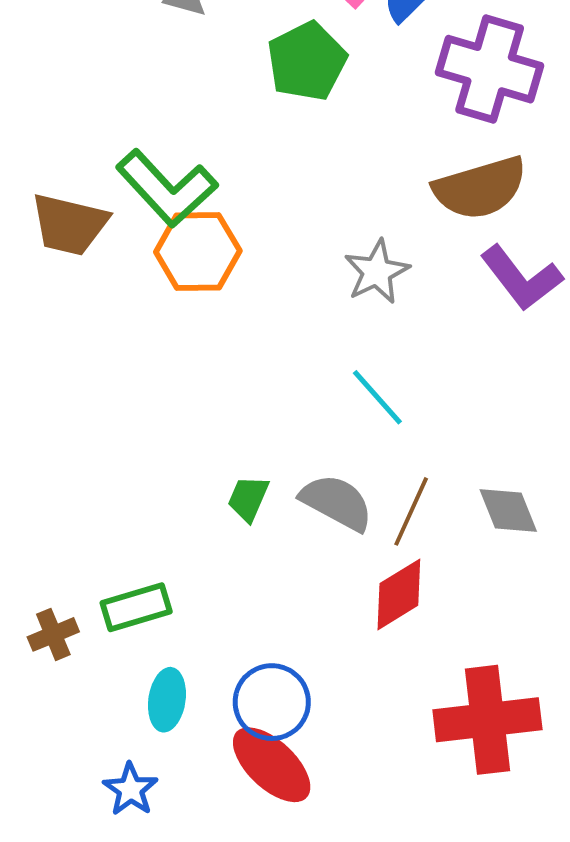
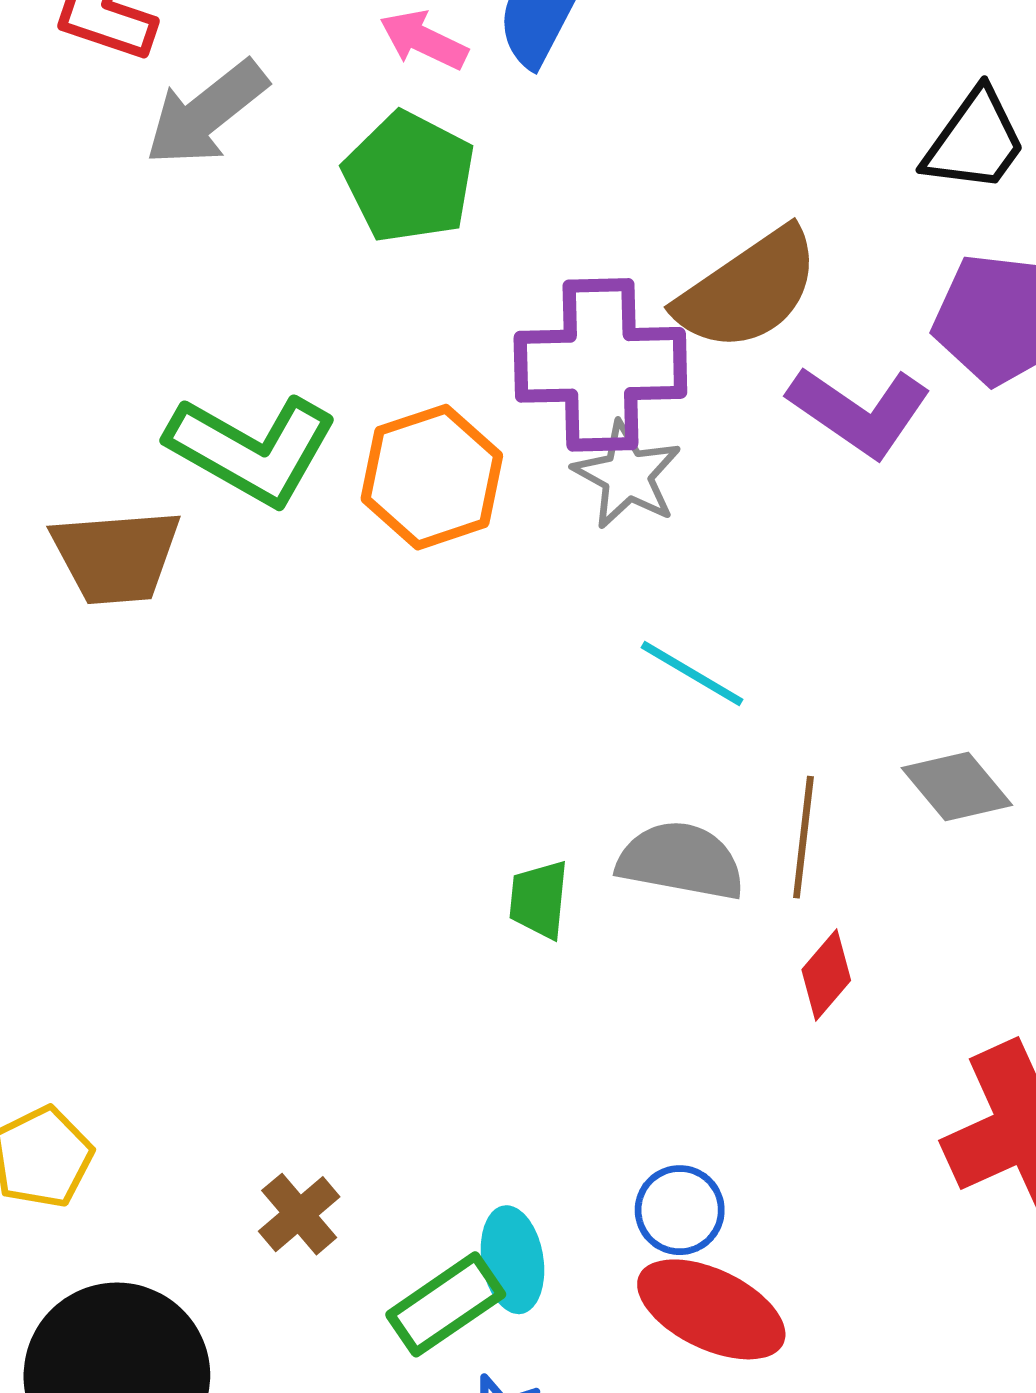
purple cross: (490, 69) -> (600, 365), moved
orange hexagon: (198, 251) -> (432, 477), moved
red diamond: (399, 594) -> (826, 975), size x0.7
green rectangle: (136, 607) -> (446, 1304), moved
blue circle: (272, 702) -> (680, 1210), size x0.7

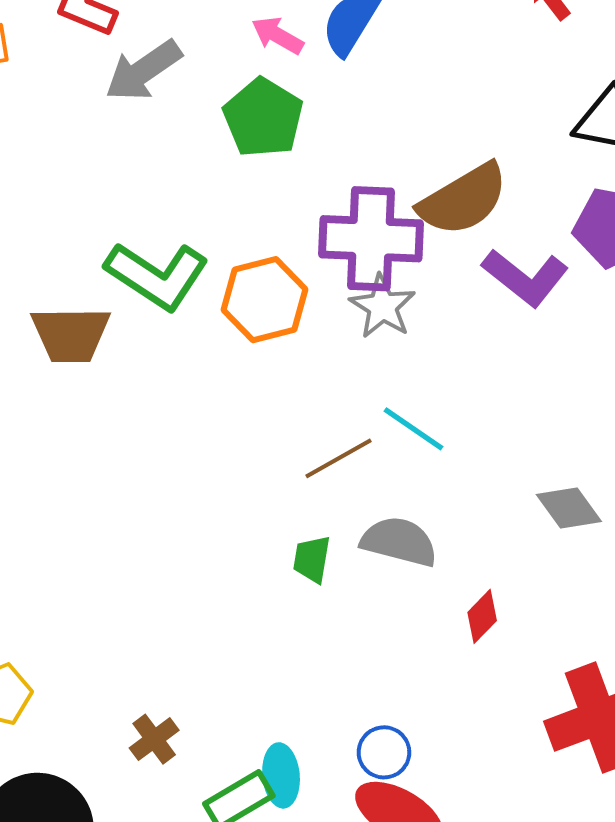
brown line: (803, 837) -> (338, 458), moved, turned 50

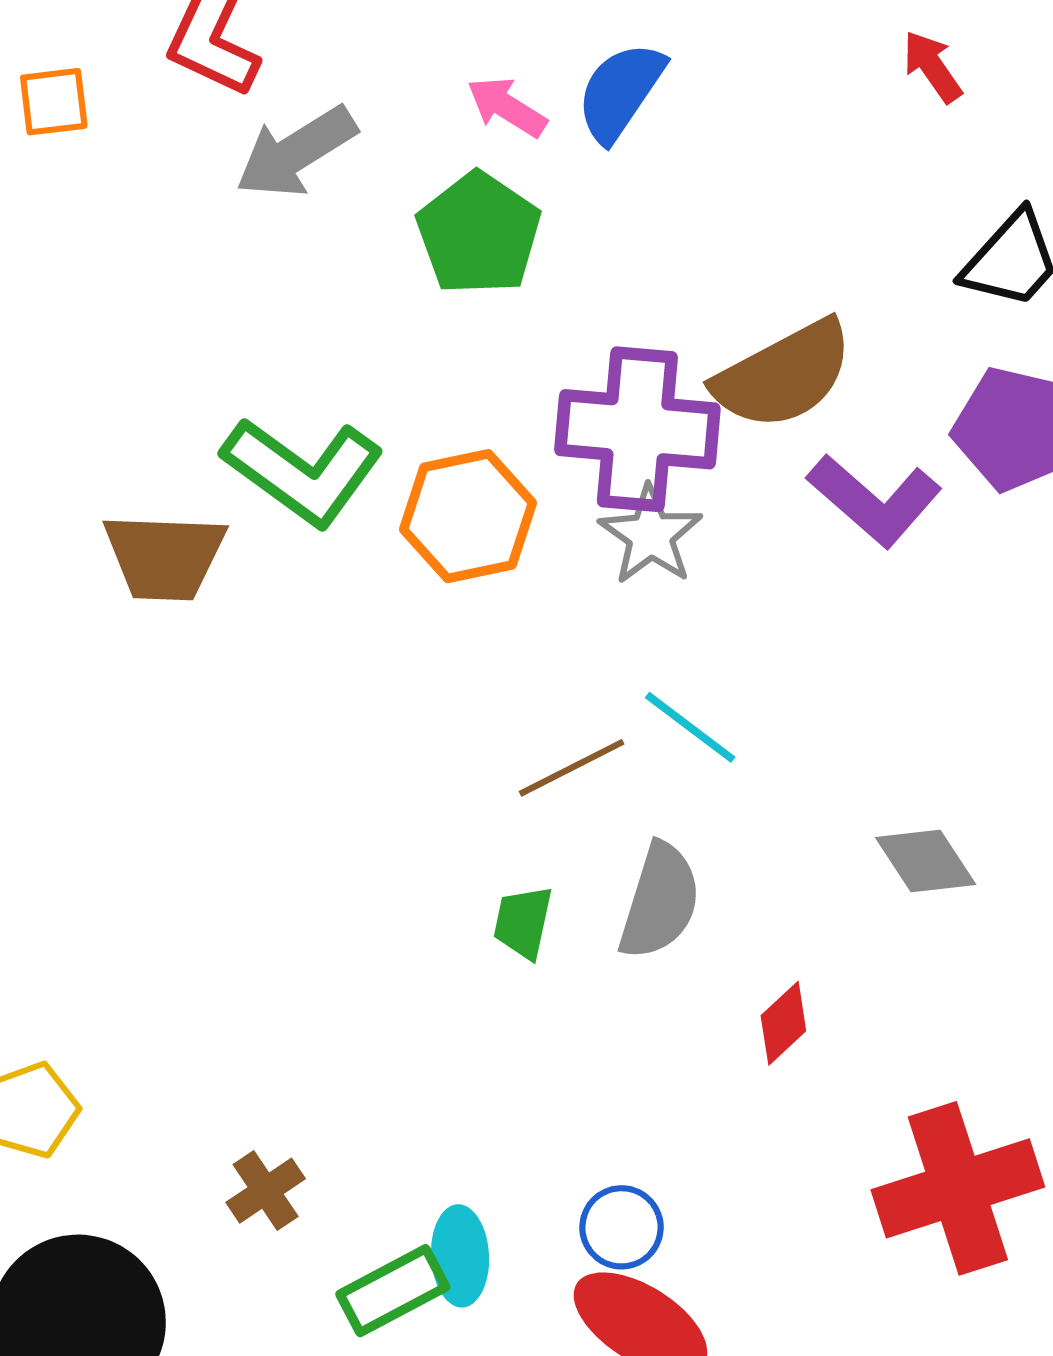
gray semicircle: (399, 542) -> (660, 901), turned 90

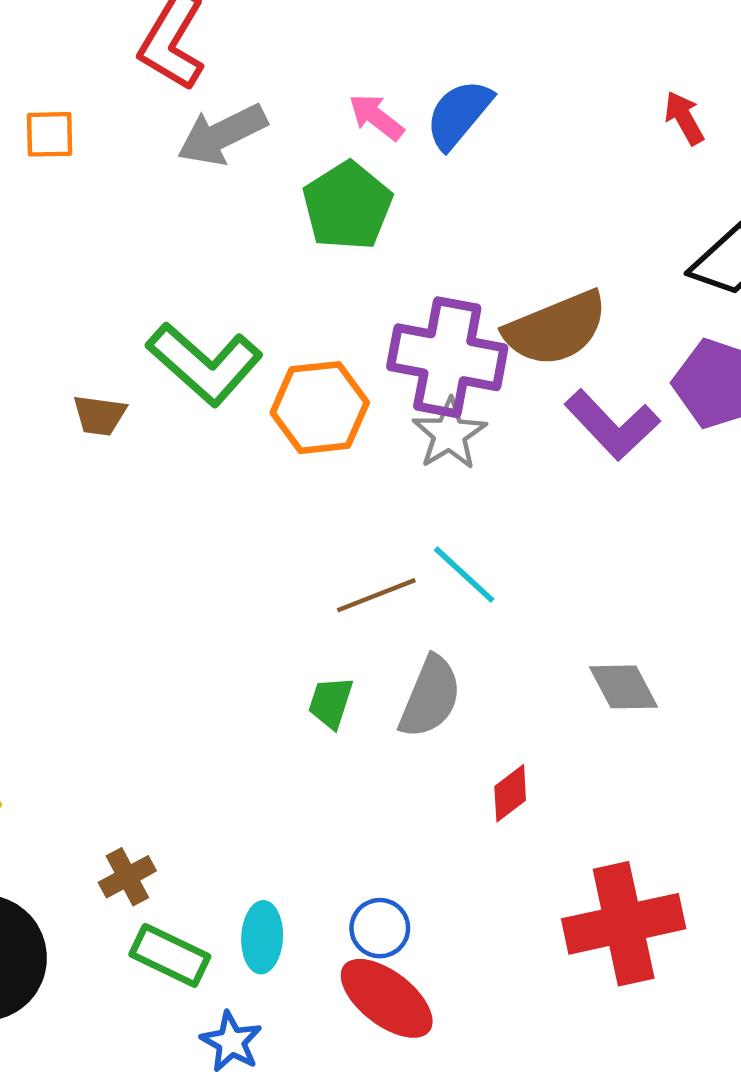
orange square: (54, 102) -> (50, 134), moved
brown trapezoid: (165, 557) -> (99, 415), size x0.6
green rectangle: (393, 1291) -> (170, 955), moved, turned 48

